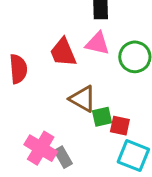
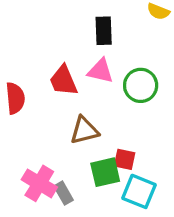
brown triangle: (83, 99) -> (84, 130), turned -44
green square: (102, 117) -> (105, 172), moved, size x1.4

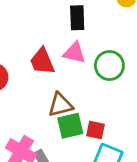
green square: (105, 172) -> (70, 126), moved

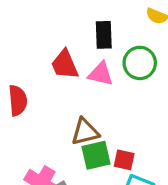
red trapezoid: (42, 61) -> (65, 65), moved
green circle: (109, 66) -> (140, 63), moved

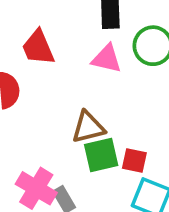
red trapezoid: (65, 65) -> (38, 48), moved

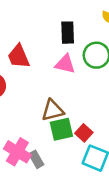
red square: (134, 161) -> (84, 133), turned 30

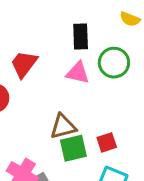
red trapezoid: (19, 56) -> (24, 64), turned 60
red square: (84, 133) -> (107, 142), moved, turned 30

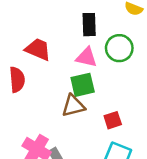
red trapezoid: (24, 64) -> (38, 49), turned 76
green square: (73, 148) -> (83, 85), moved

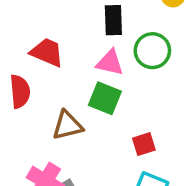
green square: (83, 85) -> (105, 98), turned 35
brown triangle: (73, 106) -> (67, 125), moved

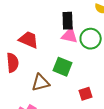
pink triangle: (110, 63) -> (70, 36), moved

